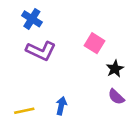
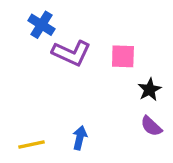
pink square: (94, 43) -> (123, 56), turned -30
purple L-shape: (41, 51) -> (71, 53), moved

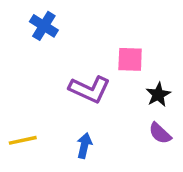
purple L-shape: (71, 53) -> (90, 89), moved
yellow line: (31, 144) -> (23, 140), moved

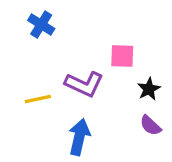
yellow line: (23, 140) -> (38, 99), moved
blue arrow: (84, 146) -> (79, 137), size x1.5

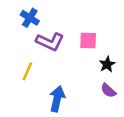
purple L-shape: (84, 84) -> (50, 42), moved
yellow line: (38, 99) -> (27, 71), turned -54

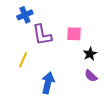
blue cross: (30, 18) -> (25, 15), turned 35
purple L-shape: (50, 42) -> (42, 35), turned 55

